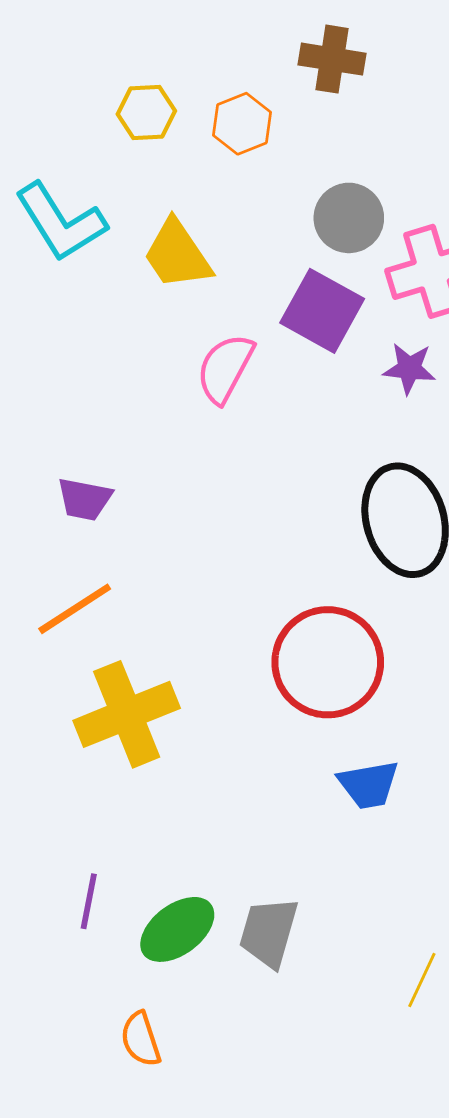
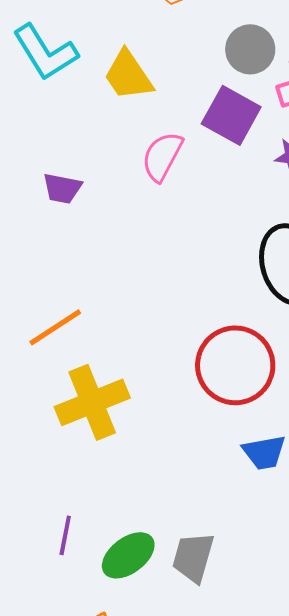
purple trapezoid: (84, 499) -> (62, 188), moved

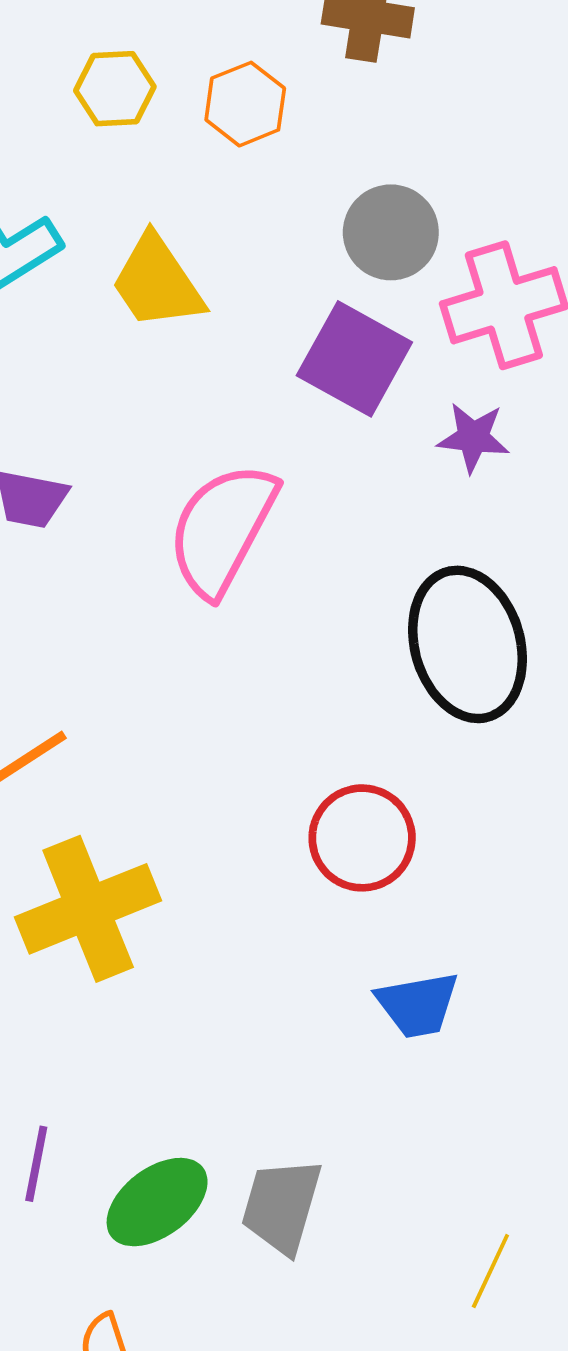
pink semicircle: (162, 156) -> (222, 529), moved, size x1.4
red circle: (235, 365) -> (362, 838), size x0.7

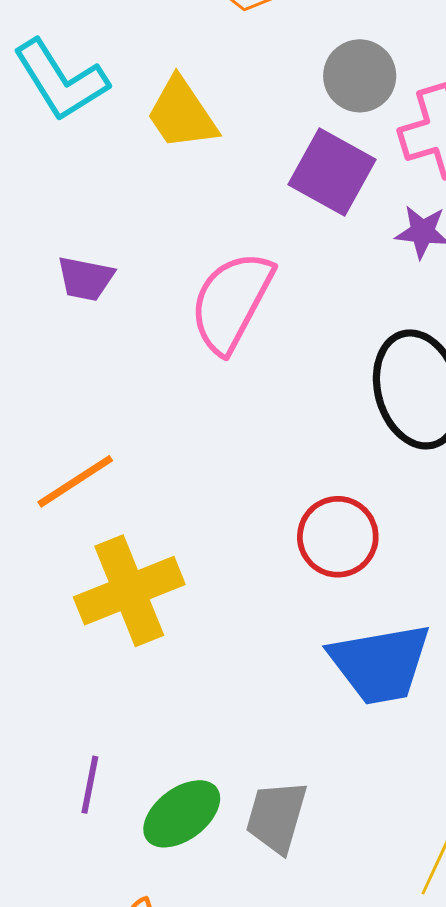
blue trapezoid: (418, 1005) -> (380, 664), size x1.6

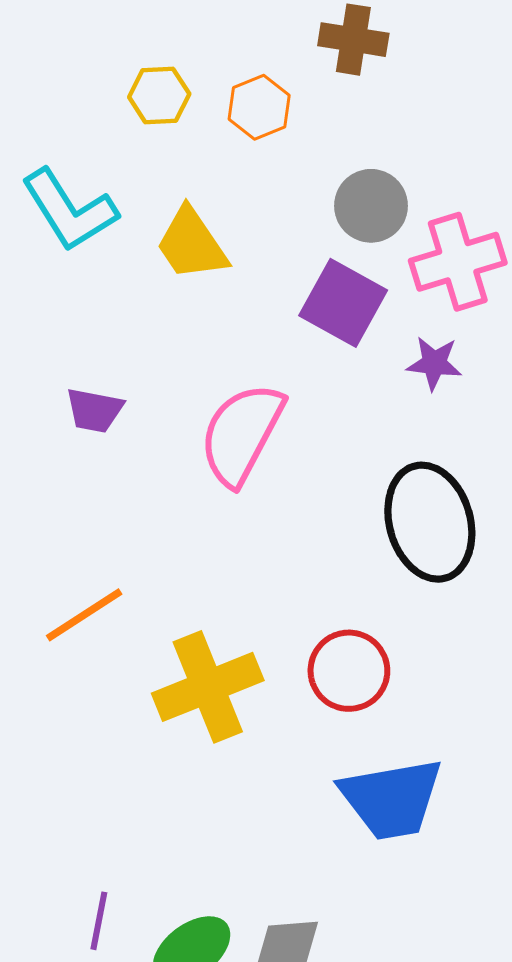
yellow cross: (129, 591) -> (208, 687), moved

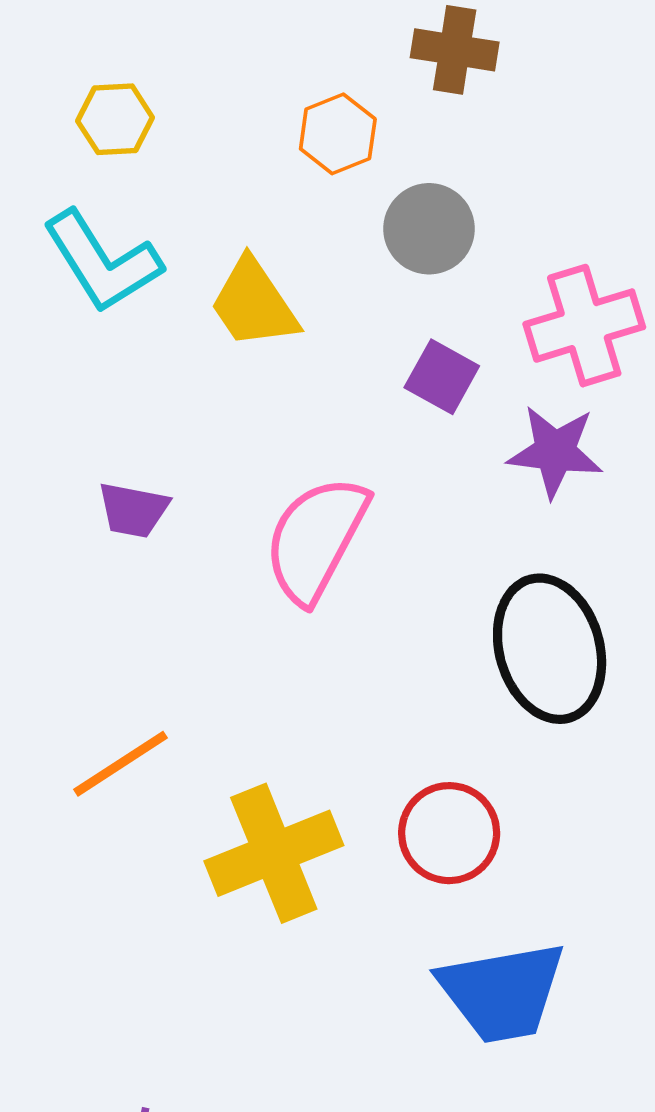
yellow hexagon: (159, 95) -> (115, 119), moved
gray circle: (371, 206) -> (429, 229), moved
purple square: (343, 303) -> (442, 377), size x0.7
purple star: (434, 363) -> (555, 452), size x1.4

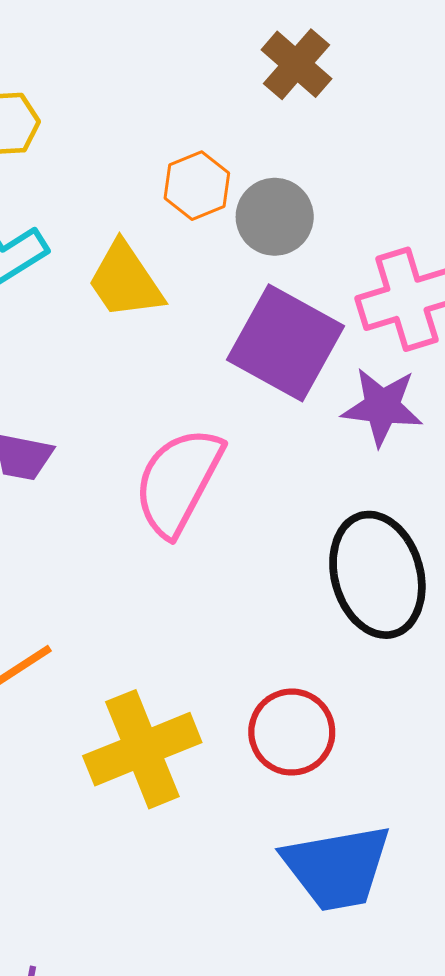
brown cross: (455, 50) -> (296, 64), turned 32
orange hexagon: (338, 134) -> (197, 186), moved
purple square: (442, 377) -> (286, 343), size x1.8

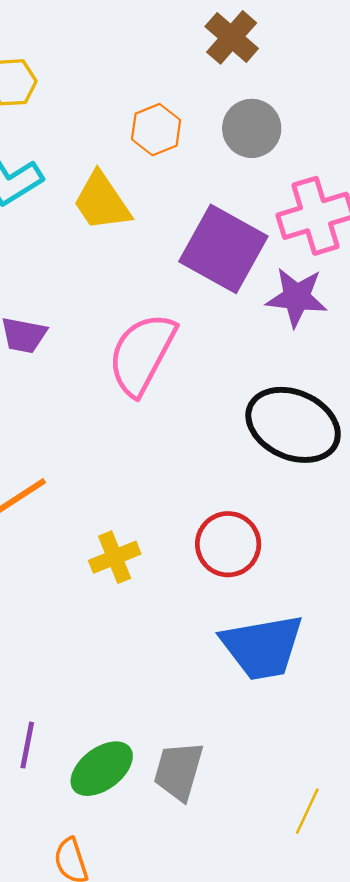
gray circle: (275, 217) -> (252, 128), moved
black ellipse: (377, 575) -> (293, 425), turned -50
yellow cross: (142, 749) -> (115, 557), size x0.6

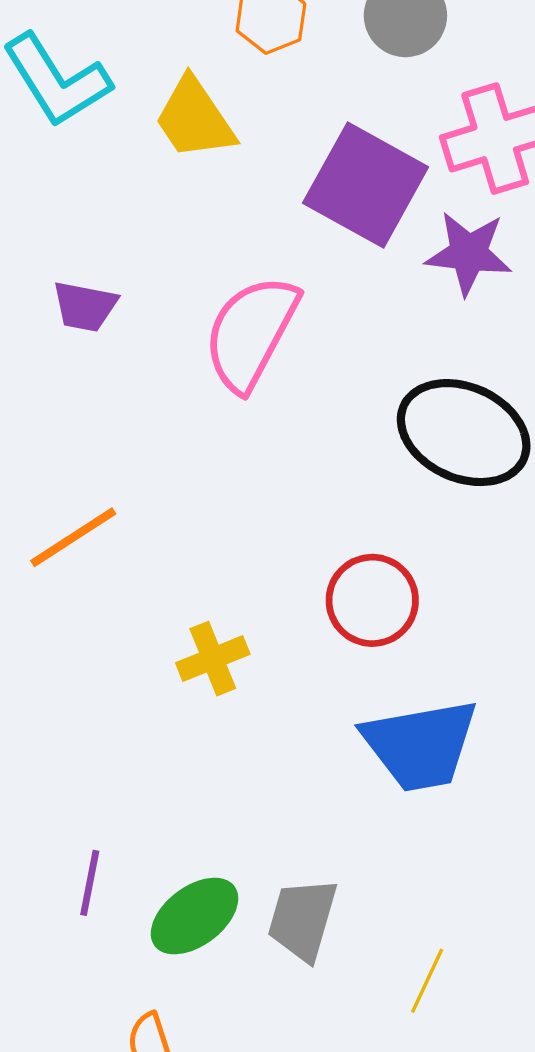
yellow cross: (115, 557) -> (213, 659), moved
yellow line: (307, 811) -> (427, 981), moved

